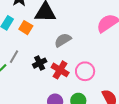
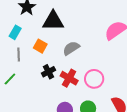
orange square: (26, 28) -> (40, 46), moved
gray line: (14, 57) -> (19, 55), moved, turned -32

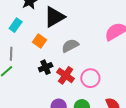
black triangle: (53, 21) -> (54, 17), turned -35
gray line: (19, 55) -> (11, 54), moved

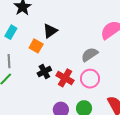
black triangle: (54, 17) -> (50, 31), moved, size x0.7
gray semicircle: (70, 46) -> (90, 55), moved

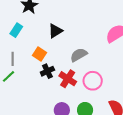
orange square: (36, 46) -> (39, 54), moved
gray semicircle: (90, 55) -> (79, 55), moved

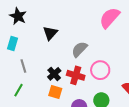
orange square: (39, 54) -> (55, 92), moved
gray line: (13, 59) -> (23, 66), moved

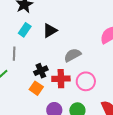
cyan rectangle: (12, 44) -> (25, 30), moved
red cross: (76, 75) -> (61, 79), turned -36

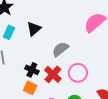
black cross: (41, 71) -> (32, 70), turned -32
red cross: (61, 79) -> (53, 74), turned -36

